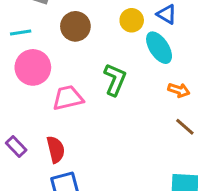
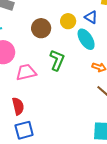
brown circle: (75, 26) -> (41, 28), moved

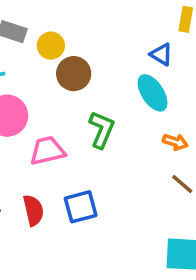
yellow circle: (68, 21) -> (51, 46), moved
blue square: (24, 130) -> (81, 207), moved

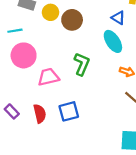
brown circle: (74, 74) -> (72, 20), moved

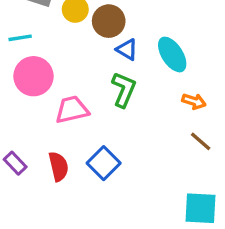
blue triangle: (118, 18) -> (127, 49), moved
blue square: (69, 111) -> (104, 163), turned -30

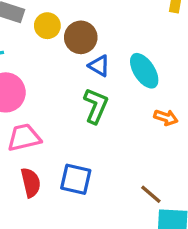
pink trapezoid: (72, 110) -> (24, 138), moved
brown line: (201, 141) -> (151, 194), moved
blue square: (104, 163) -> (76, 179), turned -32

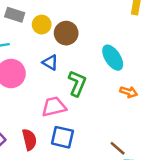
blue triangle: (99, 66) -> (50, 62), moved
pink trapezoid: (24, 138) -> (54, 107), moved

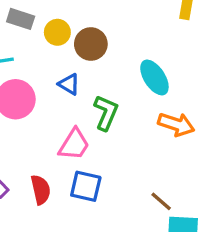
orange arrow: (129, 92) -> (176, 124), size x1.5
pink trapezoid: (54, 107) -> (74, 144), turned 135

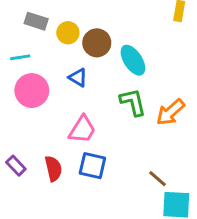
cyan ellipse: (154, 77) -> (133, 60), moved
green L-shape: (106, 113) -> (133, 102), moved, turned -36
orange arrow: (176, 124) -> (170, 112), turned 120

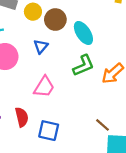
blue triangle: (78, 78) -> (41, 46), turned 40
green L-shape: (133, 102) -> (83, 66), turned 80
blue square: (92, 166) -> (49, 131), moved

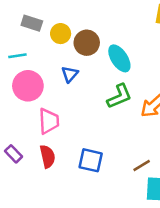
pink trapezoid: (44, 87) -> (49, 121), moved, turned -35
brown line: (103, 125) -> (142, 166), turned -72
blue square: (49, 131) -> (91, 160), moved

